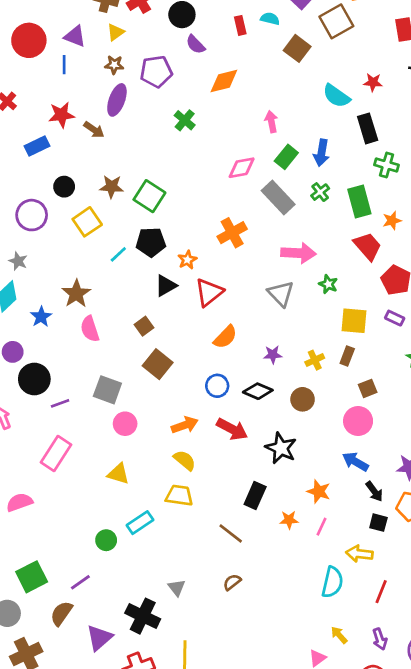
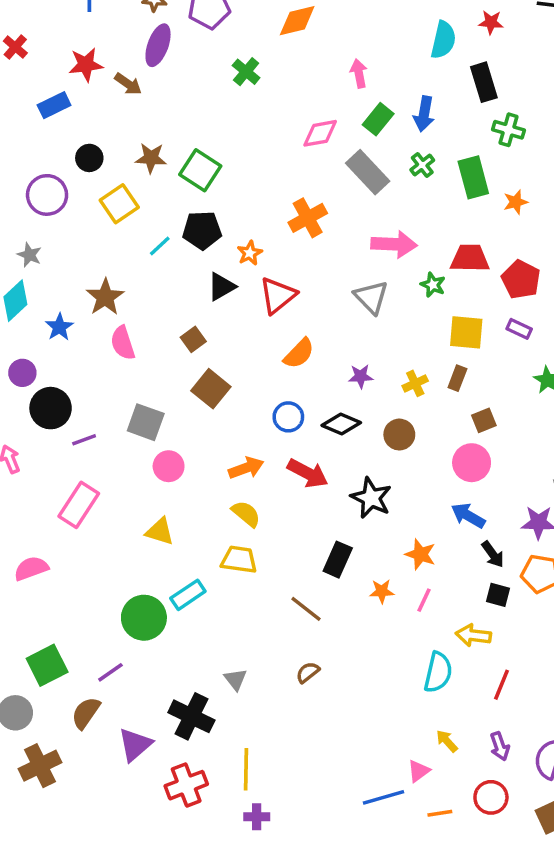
cyan semicircle: (336, 96) -> (443, 40), turned -112
red trapezoid: (368, 246) -> (470, 258), moved, turned -48
green circle: (106, 540) -> (144, 618), size x1.6

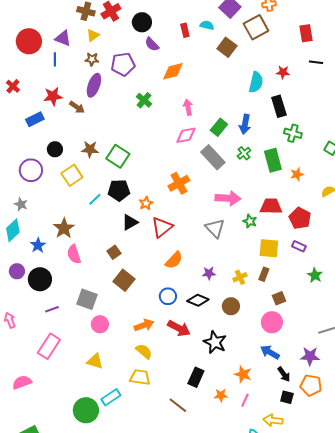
pink arrow: (359, 73) -> (188, 107), moved
black circle: (51, 408) -> (40, 279), moved

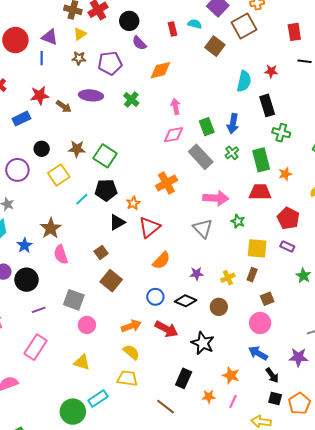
purple ellipse: (94, 85) -> (91, 95), moved, turned 75
green rectangle: (219, 127) -> (207, 127), turned -60
red trapezoid: (271, 206) -> (260, 192), moved
orange pentagon: (311, 385) -> (299, 404), moved, turned 30

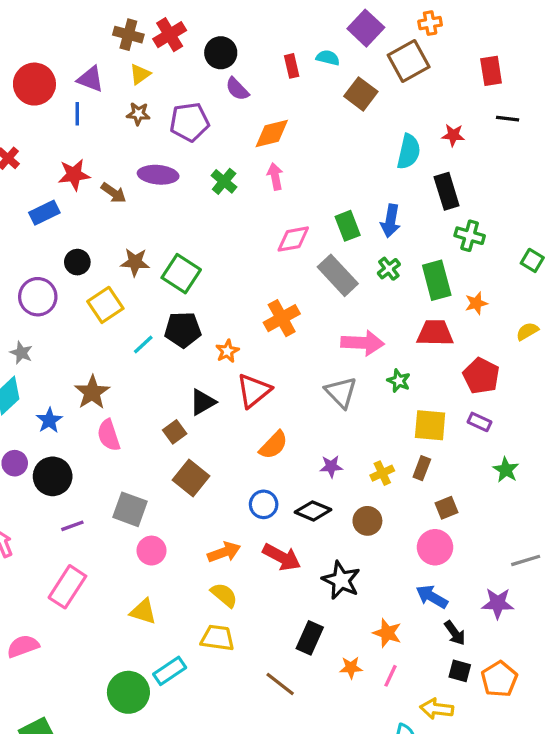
pink arrow: (176, 106) -> (275, 176), moved
black triangle: (117, 222) -> (203, 402), moved

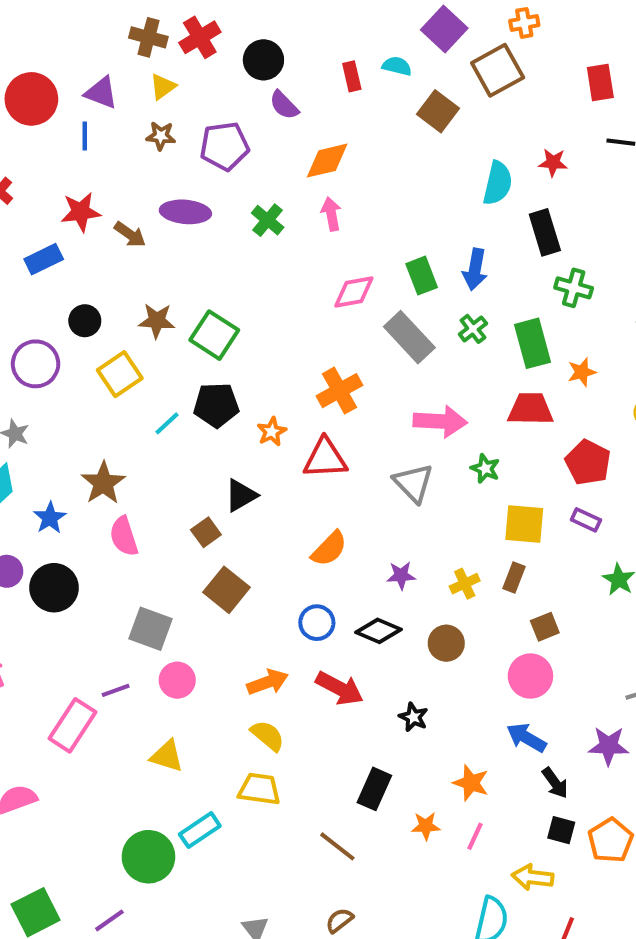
red triangle: (254, 391) -> (325, 458), moved, turned 36
purple line: (72, 526) -> (116, 690), moved
black star: (341, 580) -> (413, 717), size x0.6

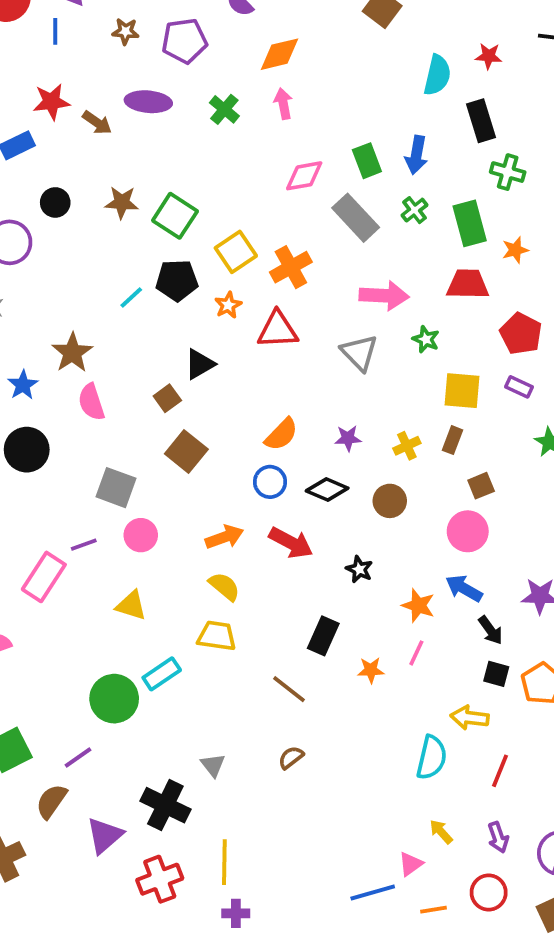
yellow square: (120, 374) -> (236, 252), moved
orange semicircle: (329, 549) -> (281, 434), moved
orange star: (471, 783) -> (418, 605), moved
pink line: (475, 836) -> (416, 653), moved

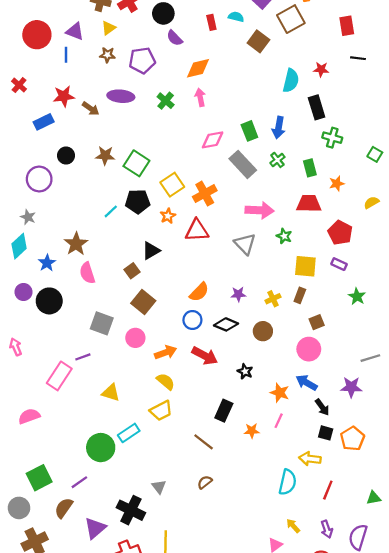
green rectangle: (470, 223) -> (310, 168), size x0.7
pink circle: (141, 535) -> (135, 338), moved
yellow trapezoid: (217, 636) -> (161, 411), turned 145

